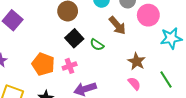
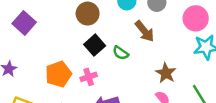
pink circle: (148, 15) -> (196, 18), moved
orange pentagon: (43, 64) -> (58, 74), turned 30

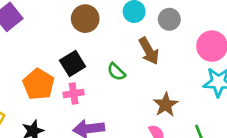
black square: (95, 45) -> (73, 63), moved
orange pentagon: (58, 74) -> (39, 84), turned -30

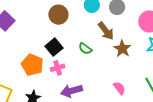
brown star: (166, 105) -> (122, 49), moved

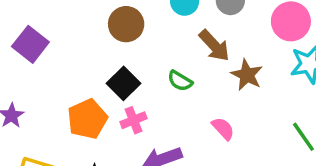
orange pentagon: (32, 65) -> (87, 119), turned 30
pink semicircle: (119, 88) -> (223, 129), moved

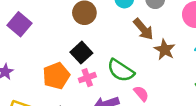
green semicircle: (180, 81) -> (121, 70), moved, size x1.6
pink semicircle: (223, 129) -> (141, 94), moved

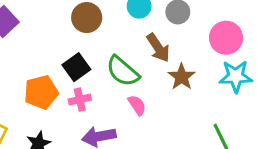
green semicircle: (121, 70) -> (123, 71), moved
pink semicircle: (141, 94) -> (137, 105), moved

